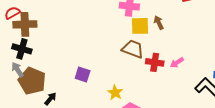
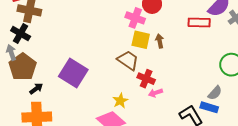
pink arrow: (177, 63) -> (155, 93), moved
purple square: (83, 75) -> (73, 73), size x1.8
yellow star: (115, 93) -> (120, 101), moved

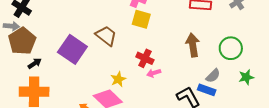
brown arrow: (160, 41) -> (193, 45), moved, size x1.6
gray arrow: (11, 52) -> (11, 26), turned 112
brown trapezoid: (128, 60) -> (106, 36), moved

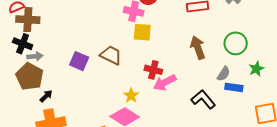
gray arrow: (11, 26) -> (35, 56), moved
purple square: (72, 49) -> (79, 61), moved, size x0.7
pink arrow: (154, 73) -> (165, 83), size x1.6
blue rectangle: (207, 90) -> (234, 87), moved

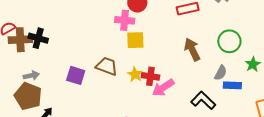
black cross: (23, 44) -> (38, 38), moved
yellow star: (131, 96) -> (135, 74), moved

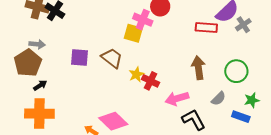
yellow square: (135, 40) -> (133, 33), moved
purple square: (76, 75) -> (79, 58), turned -30
blue rectangle: (232, 85) -> (241, 117), moved
pink arrow: (163, 88) -> (177, 99), moved

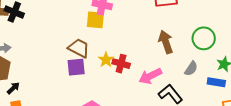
purple square: (79, 58) -> (76, 67), moved

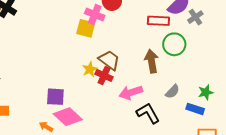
green circle: (204, 38) -> (174, 44), moved
brown trapezoid: (79, 48) -> (109, 60), moved
purple square: (76, 67) -> (55, 97), moved

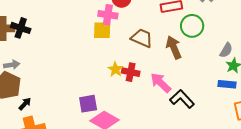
brown trapezoid: (109, 60) -> (142, 38), moved
gray semicircle: (172, 92) -> (226, 50), moved
pink arrow: (131, 93) -> (161, 83), turned 75

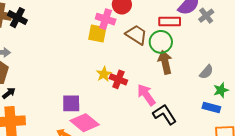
green circle: (192, 26) -> (161, 42), moved
brown trapezoid: (142, 38) -> (136, 35), moved
gray semicircle: (226, 50) -> (206, 72), moved

